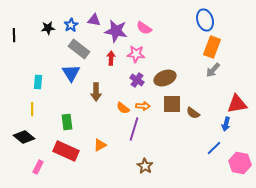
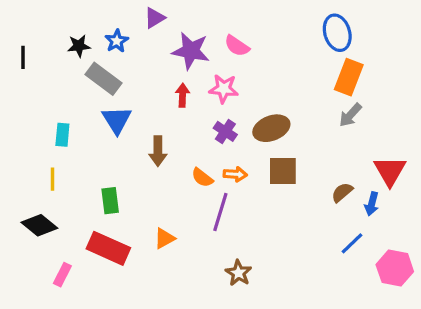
purple triangle: (94, 20) -> (155, 18), moved, turned -40
gray rectangle: (79, 49) -> (104, 79), moved
red triangle: (237, 104) -> (390, 171), turned -50
brown semicircle: (193, 113) -> (342, 192), moved, turned 104

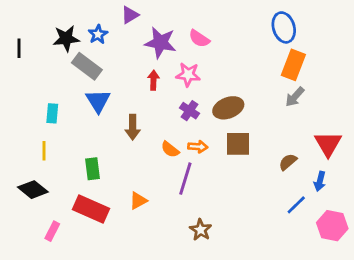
black star: (79, 46) -> (66, 39), size x1.4
blue arrow: (372, 204) -> (320, 181), moved

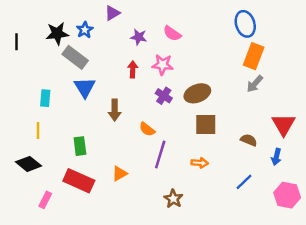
purple star: (160, 43) -> (139, 37), size x0.6
orange arrow: (198, 147) -> (200, 163), moved
brown semicircle: (288, 162) -> (249, 140), turned 63
blue line: (296, 205) -> (244, 182), moved

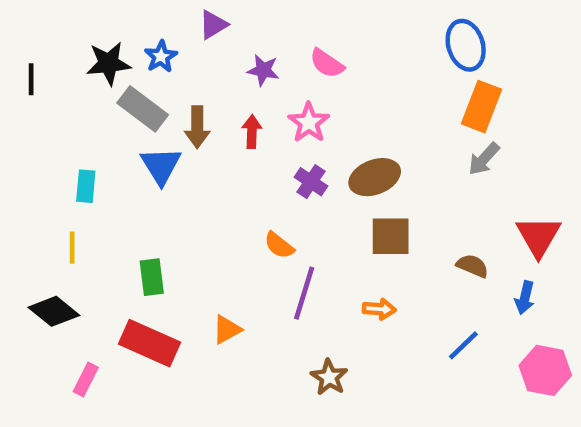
pink star: (163, 65) -> (309, 123), turned 30
brown arrow: (115, 110) -> (197, 127), moved

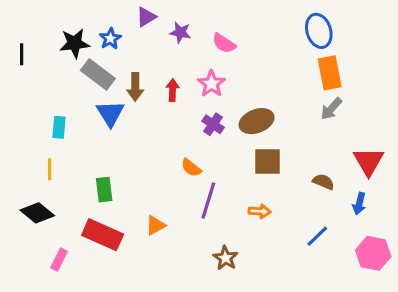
purple star: (263, 70) -> (180, 32), moved
orange rectangle: (482, 107) -> (330, 73), turned -32

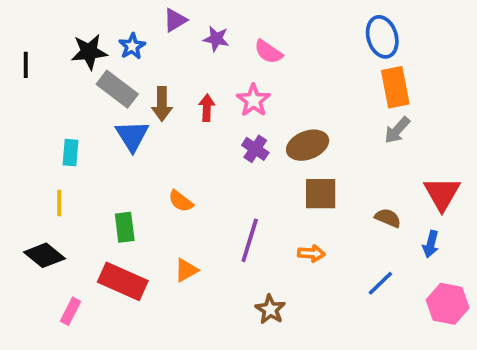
orange semicircle: (191, 168) -> (181, 201), moved

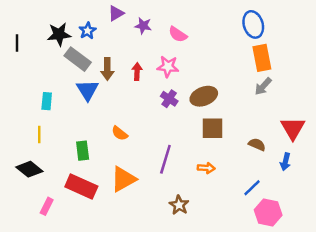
pink star: (253, 100) -> (168, 67), turned -30
orange triangle: (186, 270) -> (123, 179), size x1.6
pink hexagon: (448, 304) -> (268, 212), moved

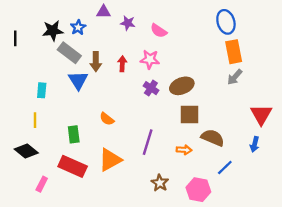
purple triangle: (116, 13) -> (103, 12), turned 32
brown semicircle: (257, 144) -> (213, 138), moved, size x1.5
pink hexagon: (268, 212) -> (198, 190), moved

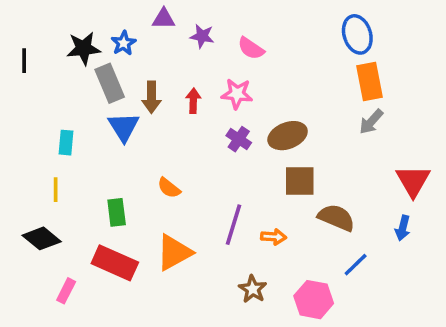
gray rectangle: (69, 53) -> (110, 83), turned 30
orange arrow: (184, 150) -> (274, 237), moved

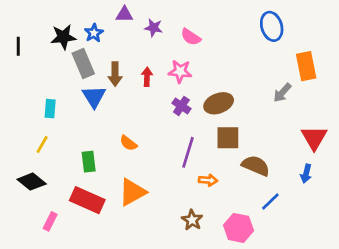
orange rectangle: (370, 82) -> (306, 66), moved
yellow line: (56, 190) -> (42, 144), turned 30
purple line: (233, 225) -> (188, 152), moved

